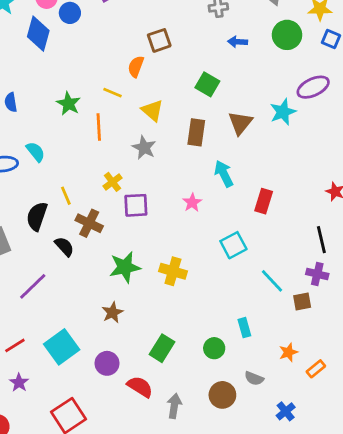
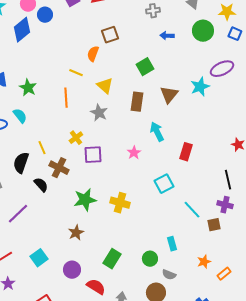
blue diamond: (38, 34) -> (22, 30), turned 35
green square: (207, 84) -> (145, 67), turned 30
green star: (69, 104) -> (28, 88), moved
cyan square: (62, 347) -> (39, 258), size x0.7
gray semicircle: (254, 378) -> (169, 275), moved

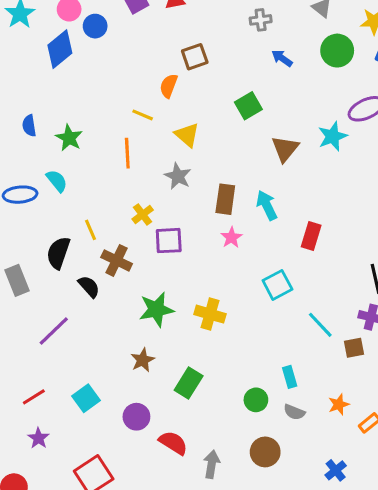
blue arrow: (167, 36) -> (282, 58), turned 32
brown rectangle: (137, 102) -> (225, 199), moved
green rectangle: (112, 259) -> (189, 383), moved
gray semicircle: (169, 275) -> (294, 412), moved

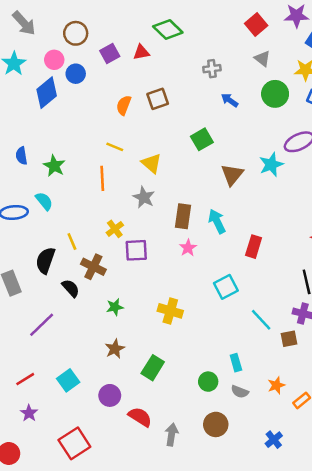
orange semicircle: (169, 86) -> (124, 105), moved
green star: (156, 309) -> (115, 307), moved, size x0.6

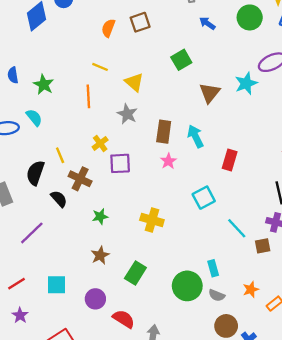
cyan square: (68, 380) -> (57, 285), turned 36
green circle: (208, 382) -> (187, 286), size x1.6
brown circle: (216, 424) -> (226, 326), moved

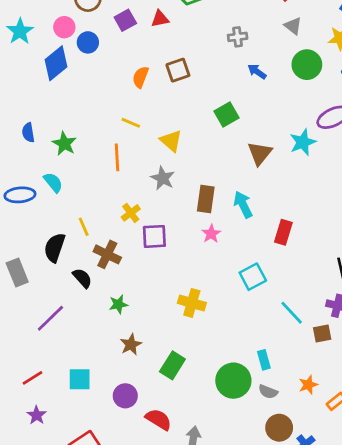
green star: (100, 216) -> (118, 304), moved

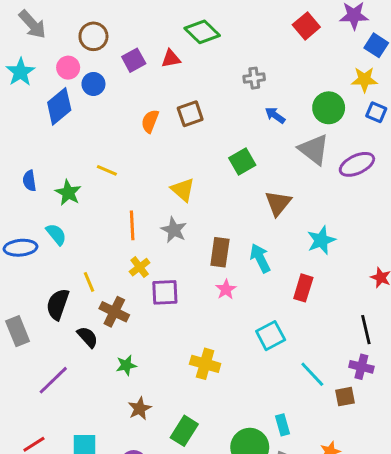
gray triangle: (293, 26) -> (314, 149), moved, size x1.6
yellow line: (131, 123) -> (107, 170), moved
cyan star: (303, 142) -> (321, 240), moved
orange line: (117, 157) -> (132, 225), moved

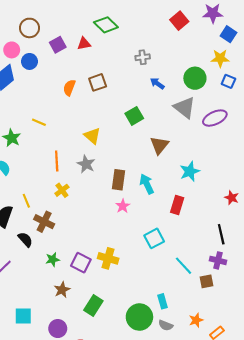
purple square: (165, 292) -> (81, 263), moved, turned 30

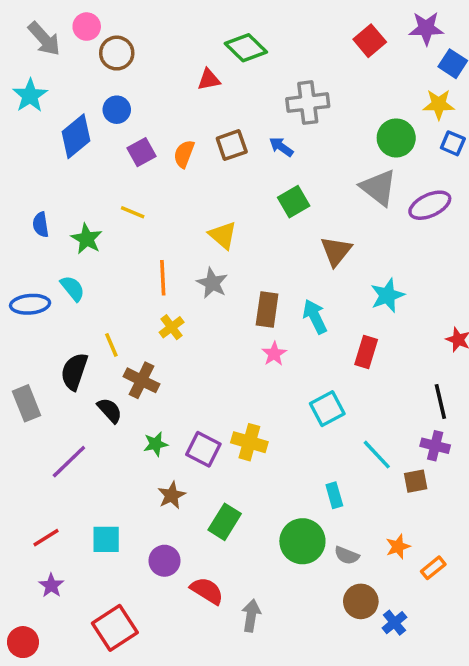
purple square: (58, 45) -> (141, 152), moved
pink circle: (12, 50) -> (87, 27), moved
gray cross: (143, 57) -> (308, 103), size x1.6
blue arrow: (157, 83) -> (281, 147), moved
cyan rectangle: (163, 301) -> (334, 495), moved

